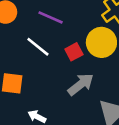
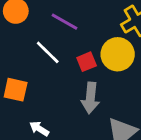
gray arrow: (81, 84) -> (90, 98), turned 128

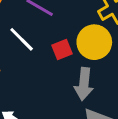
gray arrow: (90, 98) -> (84, 84), moved

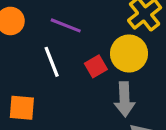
white line: (22, 39) -> (52, 62), turned 32

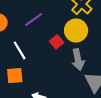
purple line: (66, 25) -> (34, 20), turned -48
white line: (52, 62) -> (20, 50), moved

